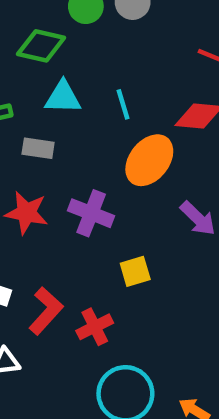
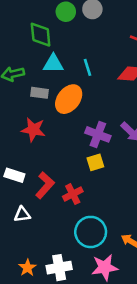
green diamond: (41, 46) -> (41, 35), turned 72
orange ellipse: (149, 160) -> (69, 99), moved
purple cross: (91, 213) -> (98, 134), moved

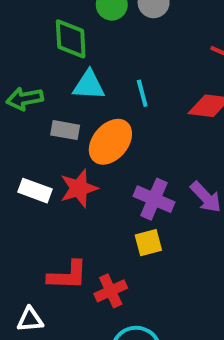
red star: (33, 130) -> (79, 188), moved, turned -30
white rectangle: (14, 175) -> (35, 191), moved
red L-shape: (45, 185) -> (68, 275), turned 48

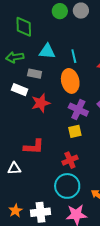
green diamond: (71, 39) -> (24, 27), moved
orange ellipse: (110, 142) -> (70, 81), moved, turned -55
white rectangle: (35, 191) -> (20, 90), moved
red cross: (111, 291) -> (70, 160), moved

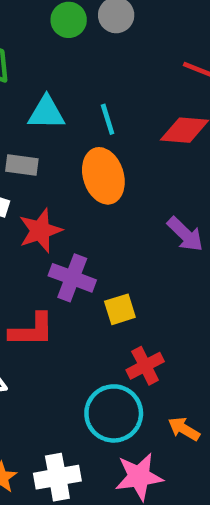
purple cross: (78, 110) -> (72, 278), moved
yellow square: (75, 131) -> (120, 309), moved
red cross: (70, 160) -> (145, 366), moved

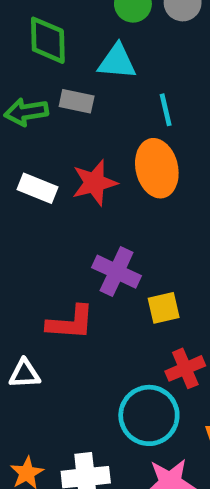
cyan triangle: (46, 113) -> (117, 62), moved
gray rectangle: (22, 165) -> (77, 101), moved
red star: (40, 231) -> (94, 183), moved

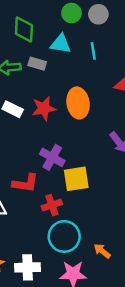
cyan line: (166, 110) -> (93, 51), moved
yellow square: (164, 308) -> (76, 179), size x1.5
red cross: (185, 368) -> (52, 205), moved

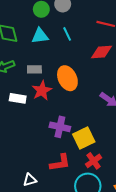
gray rectangle: (37, 64) -> (34, 69), moved
red L-shape: (25, 183) -> (60, 163), moved
red cross: (52, 205) -> (94, 161), moved

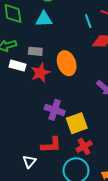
cyan line: (67, 34) -> (88, 21), moved
white rectangle: (18, 98) -> (17, 66), moved
white triangle: (30, 180) -> (29, 161), moved, turned -40

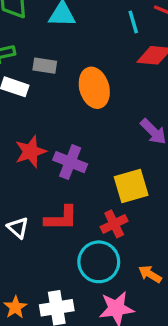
red star: (40, 73) -> (31, 152), moved
yellow square: (77, 123) -> (131, 186), moved
white triangle: (29, 161) -> (18, 228), moved, turned -32

